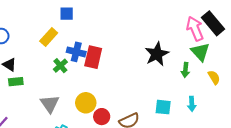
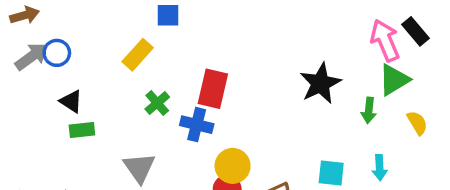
black rectangle: (213, 23) -> (415, 31), size x0.7
blue cross: (76, 52) -> (197, 125), moved
green triangle: (200, 52) -> (394, 80), turned 42
yellow circle: (86, 103) -> (233, 166), moved

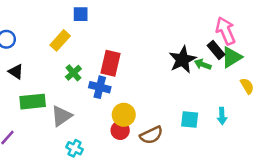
black rectangle: (415, 31) -> (216, 50), moved
green arrow: (369, 110) -> (203, 64), moved, turned 105
green rectangle: (82, 130) -> (33, 102), moved, size x1.5
gray triangle: (139, 168) -> (61, 116), turned 30

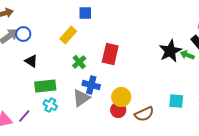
blue cross: (100, 87) -> (91, 85), moved
gray triangle: (61, 116) -> (81, 98), moved
cyan cross: (75, 148) -> (50, 105), moved

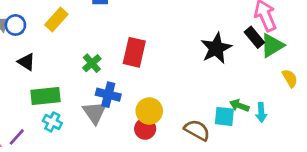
yellow rectangle: (68, 35) -> (56, 20), moved
green arrow: (187, 55) -> (239, 106), moved
gray triangle: (81, 98) -> (95, 112), turned -30
brown semicircle: (144, 114) -> (197, 130), moved, turned -126

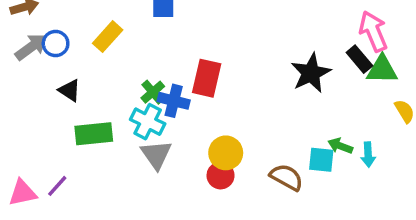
green triangle: (272, 45) -> (382, 70), turned 32
blue cross: (108, 95) -> (174, 101), moved
cyan cross: (52, 122) -> (148, 122), moved, size x1.4

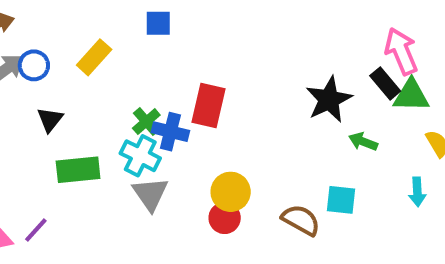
black triangle: (69, 90) -> (50, 120), turned 35
green arrow: (340, 146) -> (363, 142), moved
cyan arrow: (368, 155) -> (417, 192), moved

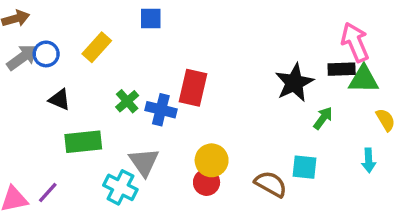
black rectangle: (385, 83) -> (342, 69), turned -52
black triangle: (50, 120) -> (60, 100), turned -45
green cross: (146, 122) -> (127, 101), moved
green arrow: (363, 142) -> (323, 118), turned 105
cyan cross: (140, 156) -> (120, 187), moved

